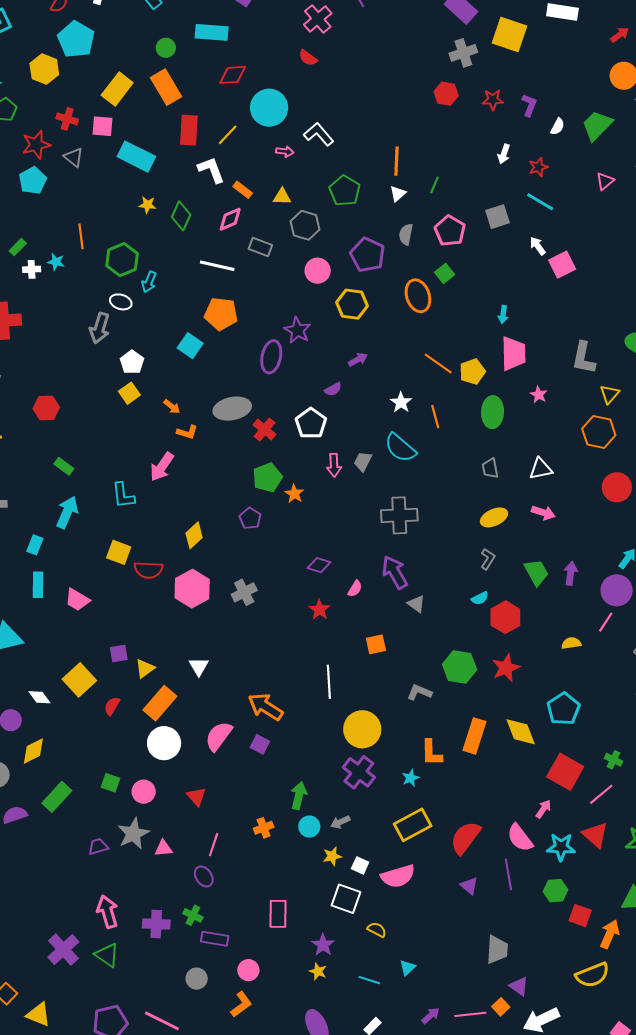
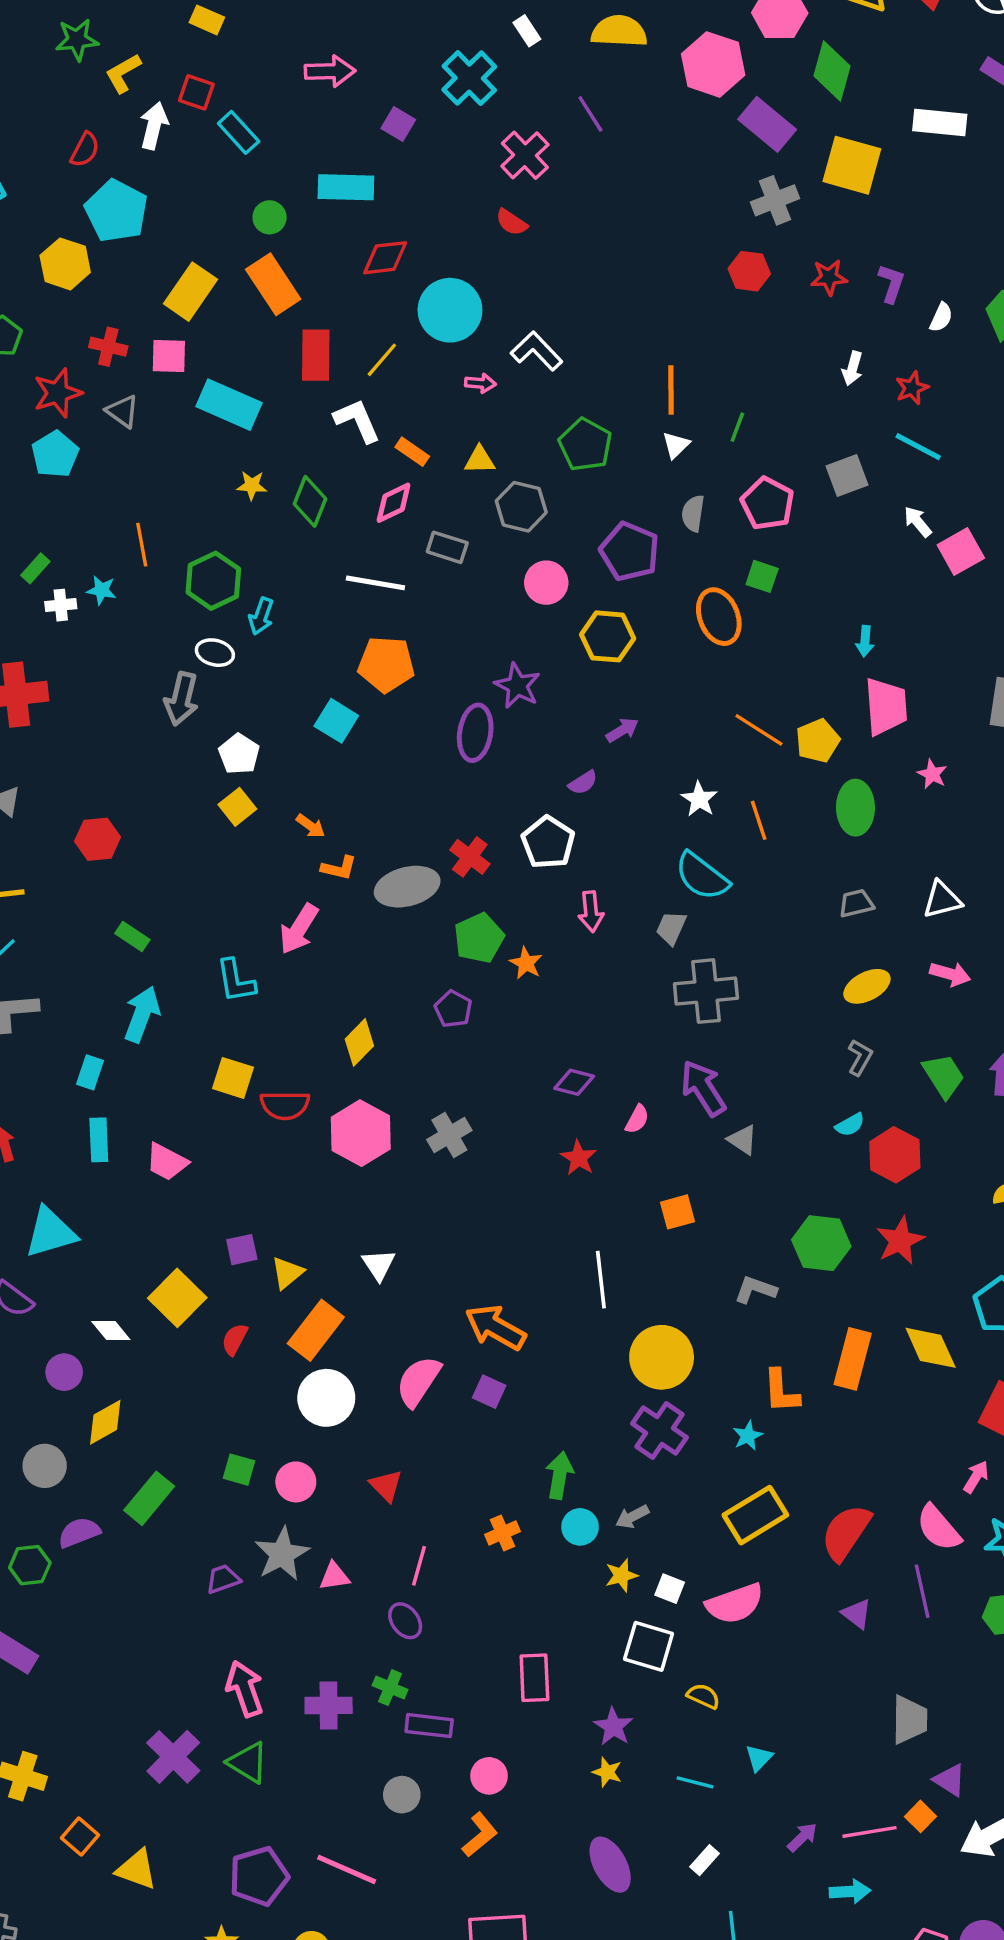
green square: (445, 273) -> (762, 576), turned -30
gray ellipse: (232, 409) -> (407, 887), moved
gray trapezoid: (363, 461) -> (671, 928), moved
gray trapezoid: (490, 468) -> (856, 903), turned 90

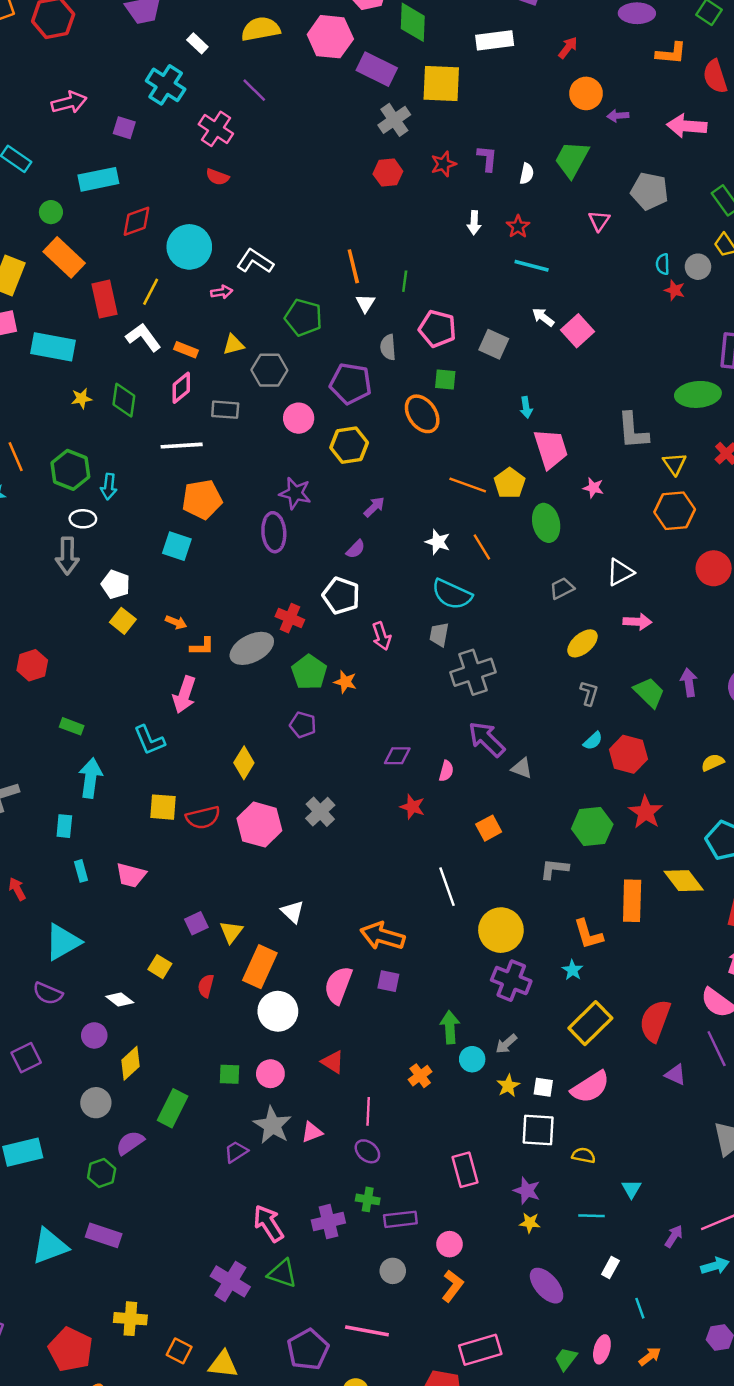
gray square: (847, 475) -> (494, 344), moved, turned -32
cyan rectangle: (99, 1140) -> (81, 871), size x0.7
yellow square: (177, 1298) -> (160, 967), size x0.6

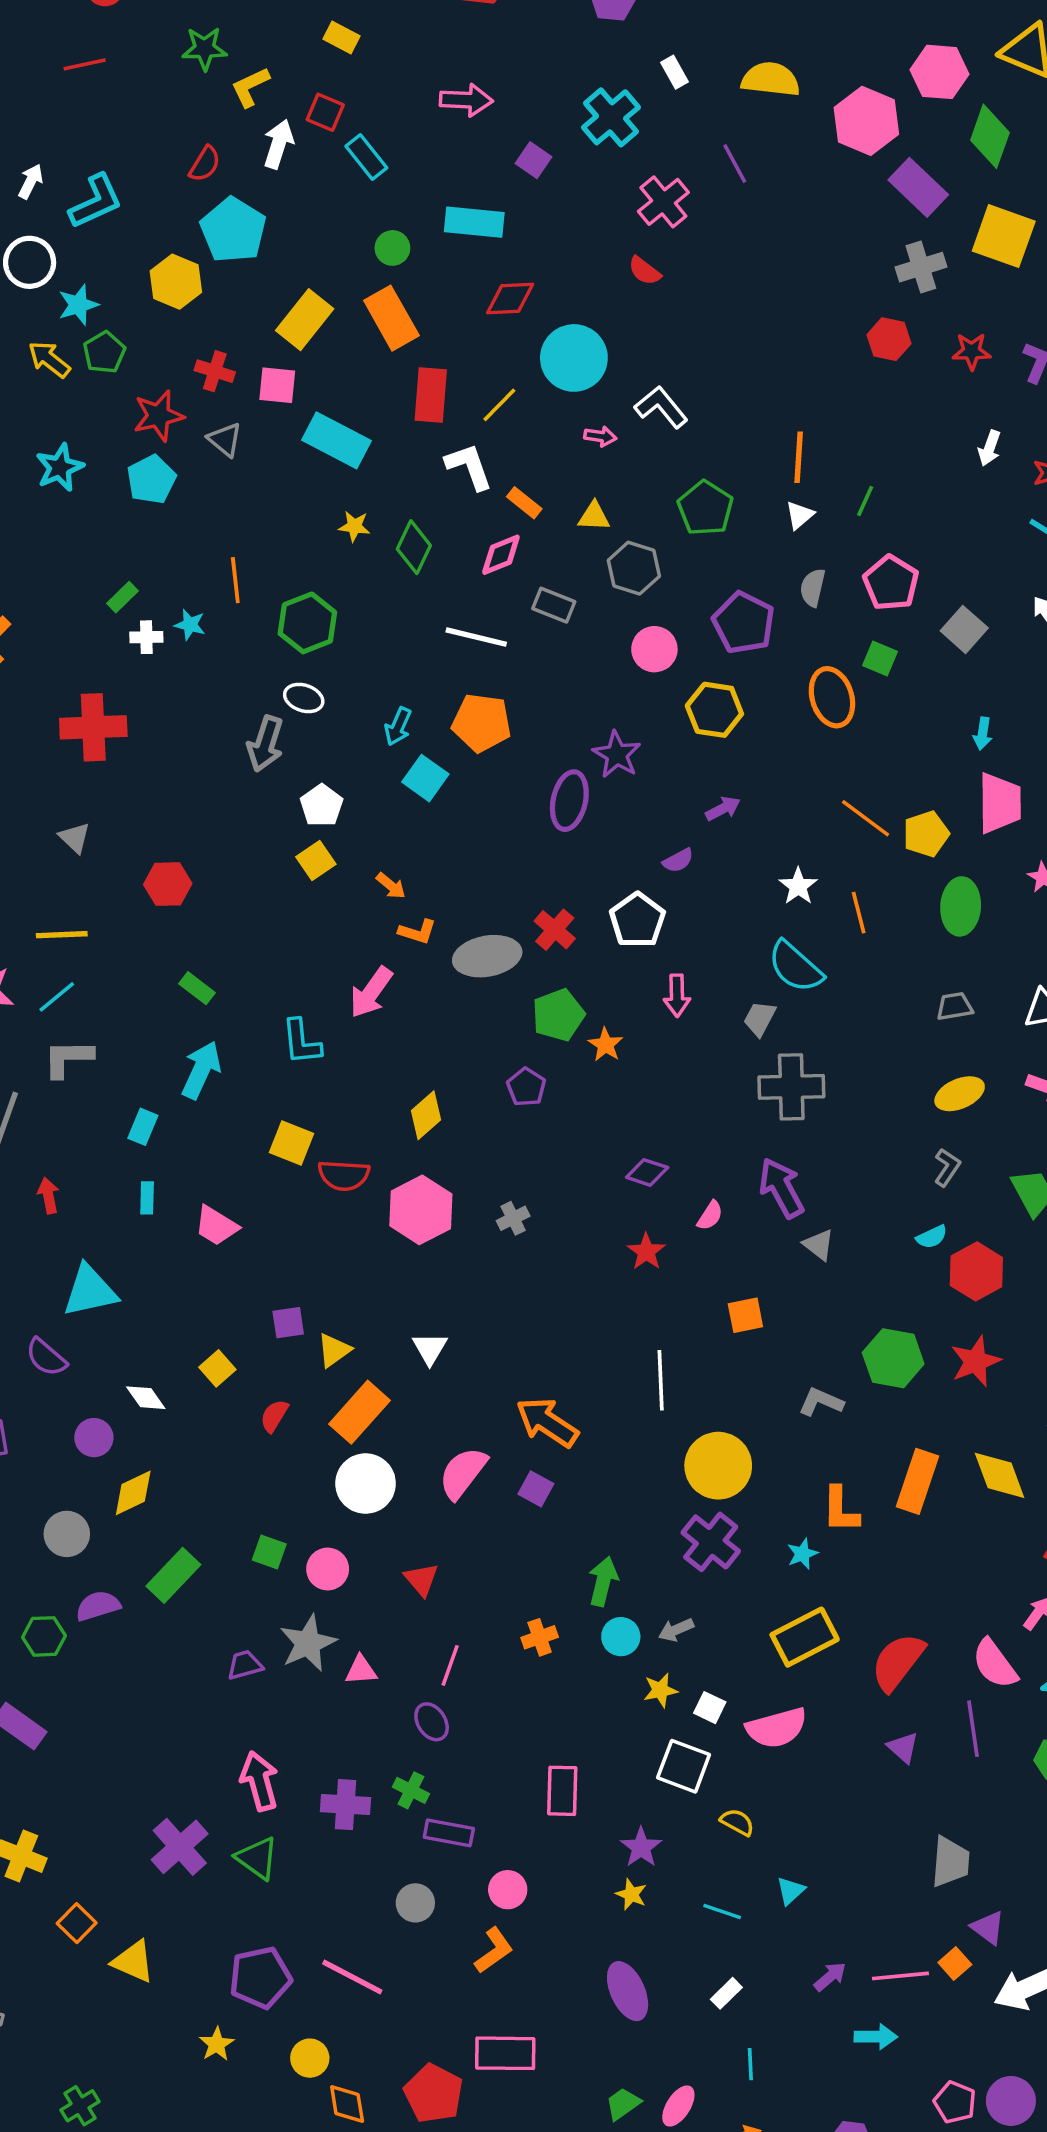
cyan arrow: (109, 486) -> (398, 727), moved
gray cross: (320, 812) -> (513, 1218), size x0.7

